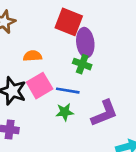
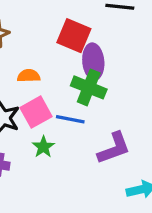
green cross: (82, 64) -> (89, 87), size x1.5
green star: (65, 112) -> (43, 147), moved, turned -30

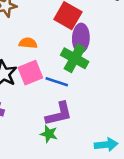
green star: (43, 147) -> (49, 134), moved, turned -30
purple L-shape: (114, 148) -> (59, 114), moved

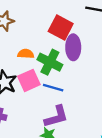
green cross: (75, 58) -> (50, 62), moved

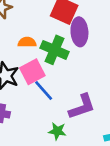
blue line: (53, 88) -> (44, 91), moved, turned 36
purple L-shape: (56, 117) -> (82, 107), moved

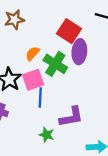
orange semicircle: (27, 42) -> (32, 53), turned -56
blue line: (44, 91) -> (40, 98), turned 36

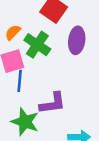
purple ellipse: (79, 52) -> (77, 40), moved
green star: (47, 135) -> (25, 122), size x1.6

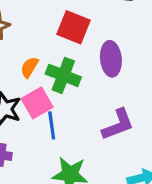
purple L-shape: (53, 103) -> (118, 125), moved

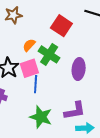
purple ellipse: (111, 59) -> (79, 69), moved
purple L-shape: (118, 125) -> (75, 111), moved

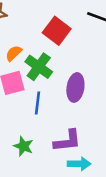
blue line: (36, 84) -> (38, 103), moved
green star: (41, 117) -> (23, 146), size x0.7

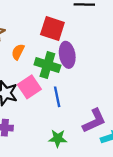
orange semicircle: (14, 53) -> (18, 52), moved
purple ellipse: (75, 87) -> (67, 55), moved

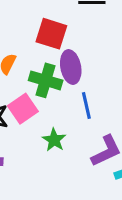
blue line: (57, 97) -> (86, 106), moved
green star: (58, 138) -> (54, 140), moved, turned 30

